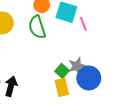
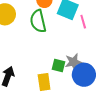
green square: (62, 71) -> (59, 66), turned -32
yellow rectangle: (62, 87) -> (44, 82), moved

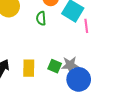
green semicircle: (38, 21) -> (41, 18), size x0.6
yellow rectangle: (44, 82) -> (29, 68), moved

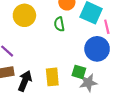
gray star: (70, 65) -> (88, 83), moved
blue circle: (79, 79) -> (97, 49), moved

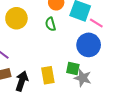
pink line: (107, 27) -> (96, 23), turned -40
gray star: (88, 83) -> (83, 78), turned 30

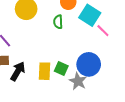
blue circle: (89, 45) -> (89, 64), moved
green square: (73, 68) -> (61, 69), moved

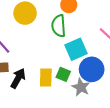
cyan square: (90, 15) -> (76, 49), moved, turned 35
green semicircle: (58, 22) -> (59, 26), size x1.5

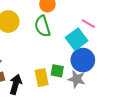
cyan square: (76, 49) -> (77, 39), moved

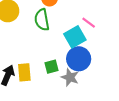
green square: (57, 71) -> (51, 67), turned -32
yellow rectangle: (42, 78) -> (24, 72), moved

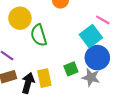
green semicircle: (42, 20) -> (39, 35), moved

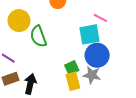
cyan square: (91, 36) -> (89, 34), turned 30
yellow rectangle: (44, 78) -> (73, 81), moved

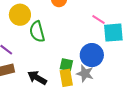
cyan square: (89, 34) -> (113, 33), moved
green square: (72, 68) -> (66, 65), turned 32
black arrow: (30, 84) -> (37, 78), moved, turned -78

